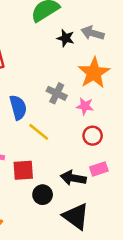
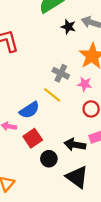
blue semicircle: (18, 107) -> (29, 110), moved, turned 72
yellow line: (39, 132) -> (52, 95), moved
red square: (23, 170) -> (33, 138), turned -30

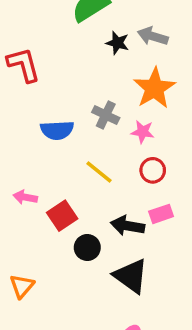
yellow line: (52, 95) -> (99, 172), moved
blue semicircle: (29, 110) -> (57, 130), moved, turned 30

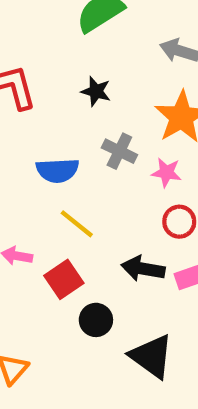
black star: (117, 43) -> (96, 91), moved
yellow line: (99, 172) -> (77, 224), moved
black arrow: (128, 226) -> (143, 269), moved

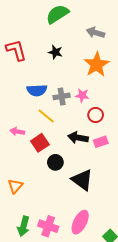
gray cross: (119, 151) -> (62, 96), moved, turned -35
pink star: (166, 173) -> (82, 95), moved

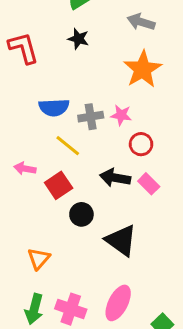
black star: (55, 52) -> (78, 39), moved
pink rectangle: (101, 142) -> (149, 184), turned 64
orange triangle: (15, 186) -> (39, 259), moved

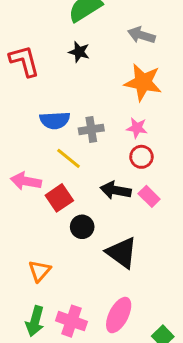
orange star: (143, 69) -> (143, 82), turned -30
pink star: (121, 115) -> (137, 128), moved
pink arrow: (25, 169) -> (26, 181), size x1.4

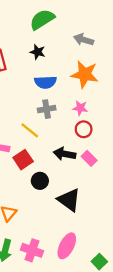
blue semicircle: (55, 120) -> (45, 82), moved

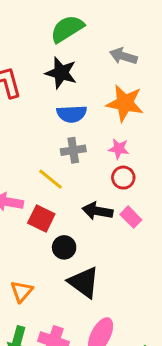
black star: (38, 52) -> (61, 73), size x1.5
red square: (23, 160) -> (41, 219), turned -30
black triangle: (69, 200) -> (84, 282), moved

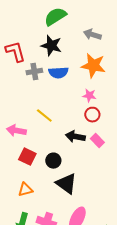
gray cross: (73, 150) -> (34, 72), moved
red square: (41, 219) -> (27, 157), moved
orange triangle: (22, 291) -> (25, 190), turned 35

